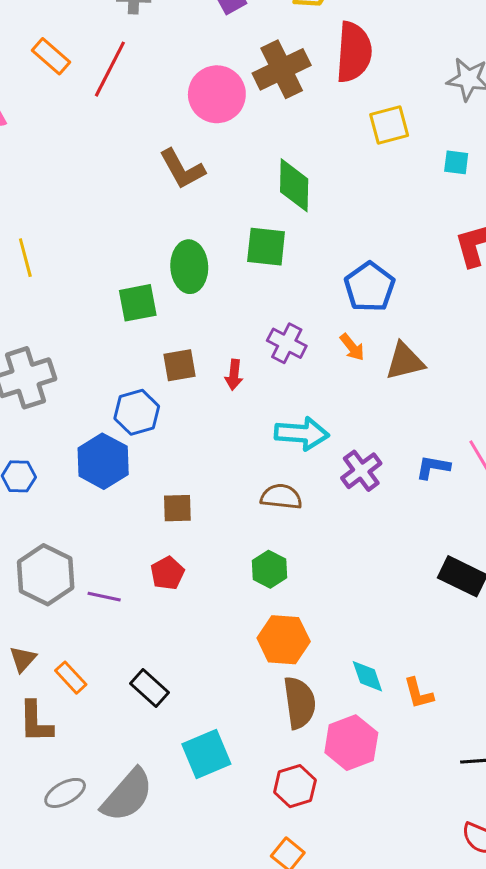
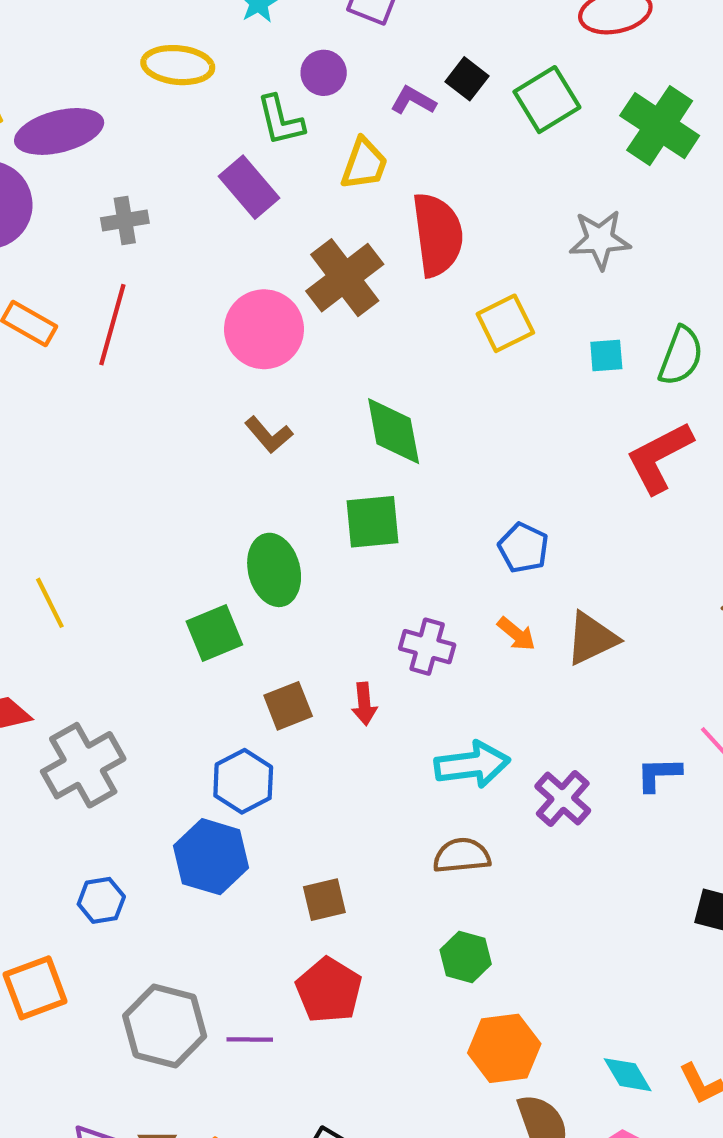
brown L-shape: (182, 169) -> (269, 435), moved, size x0.7
blue pentagon: (370, 287) -> (523, 548), size x0.7
red pentagon: (167, 573) -> (329, 990), size x1.4

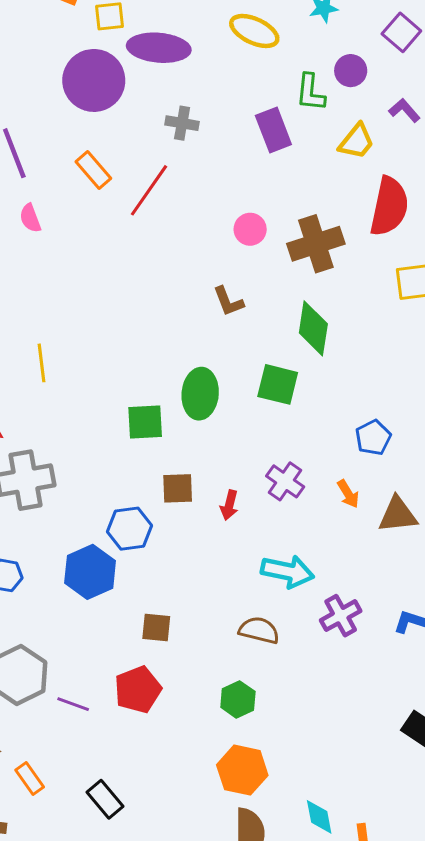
brown cross: (345, 278) -> (316, 244), moved
pink circle: (264, 329) -> (250, 229), size x0.6

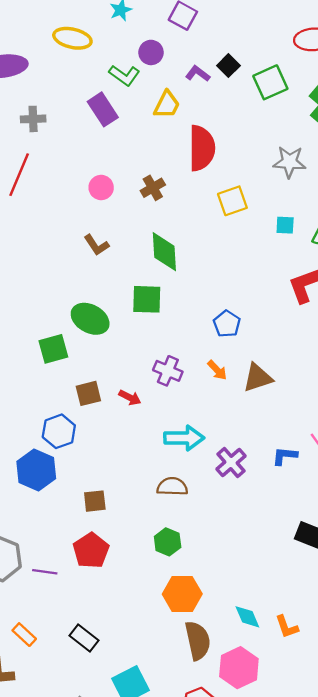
green L-shape: (310, 92) -> (124, 75), turned -48
brown cross: (316, 244) -> (153, 188), size x0.6
green ellipse: (200, 394) -> (90, 319), turned -54
red arrow: (229, 505) -> (130, 398), turned -65

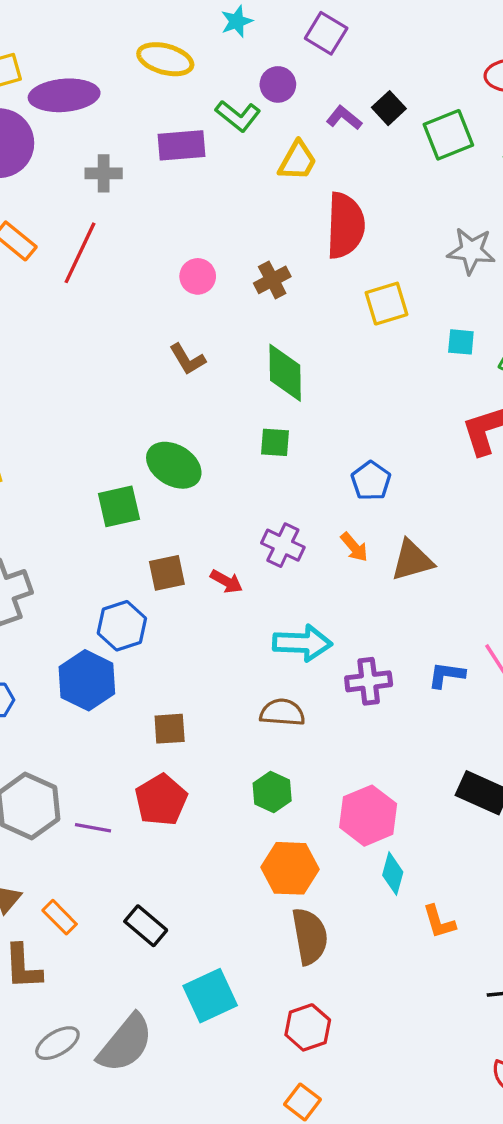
purple rectangle: (103, 109) -> (182, 145), moved, turned -64
green square: (147, 299) -> (275, 442), moved, size x0.7
purple cross: (231, 463) -> (369, 681), turned 32
cyan diamond: (247, 617) -> (393, 874), moved, turned 36
pink hexagon: (239, 668) -> (368, 816), moved

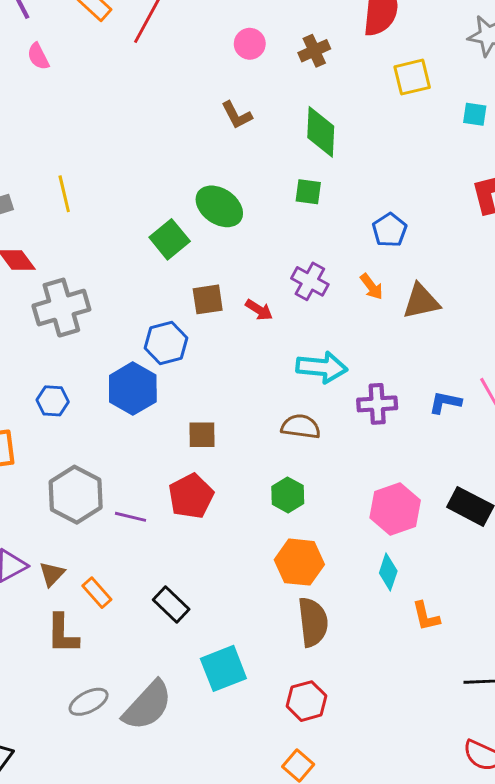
green square: (119, 506) -> (170, 239), turned -30
pink hexagon: (368, 816) -> (395, 509), moved

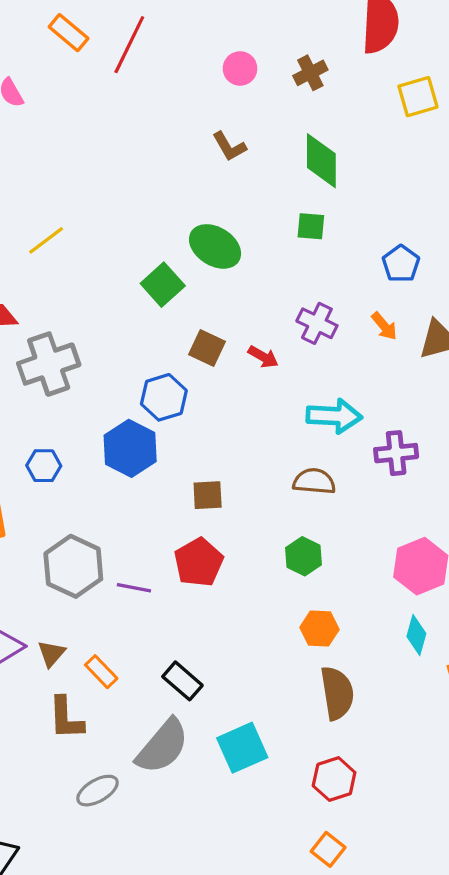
yellow line: (64, 194) -> (46, 240), turned 69
brown square: (208, 299) -> (207, 348), turned 36
orange hexagon: (299, 562) -> (319, 629), size x0.7
gray semicircle: (147, 706) -> (162, 746), moved

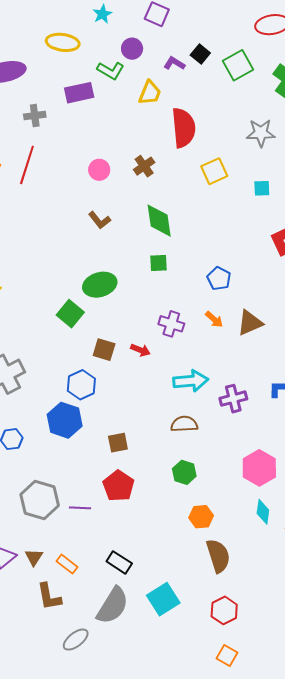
green ellipse: (215, 246) -> (100, 285), turned -40

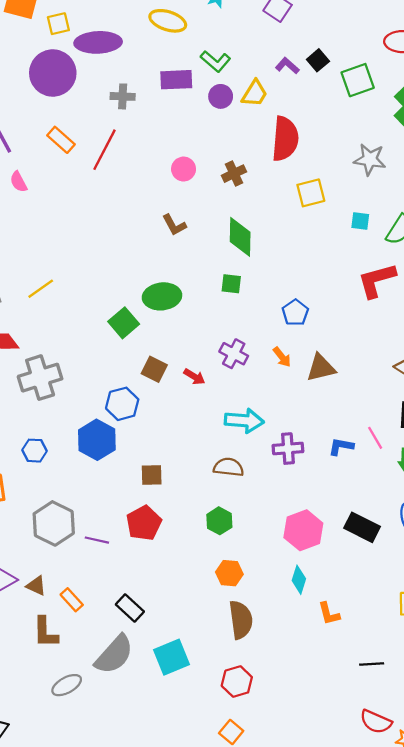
purple circle: (132, 49) -> (221, 96), moved
brown triangle: (34, 557) -> (36, 586), turned -48

